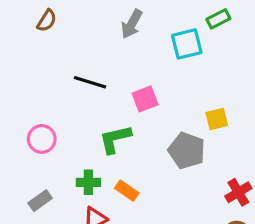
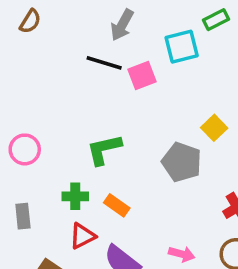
black line: (90, 82) -> (104, 63), moved
pink square: (145, 99) -> (142, 75), moved
yellow square: (217, 119) -> (214, 128), turned -30
gray rectangle: (40, 201) -> (23, 216), turned -60

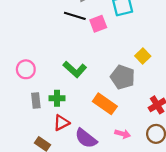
green L-shape: (104, 149) -> (75, 69), turned -125
orange rectangle: (117, 205) -> (105, 104), moved, size x1.5
gray rectangle: (23, 216) -> (36, 100), moved

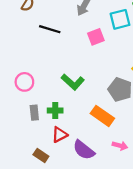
black line: (75, 16) -> (50, 29), moved

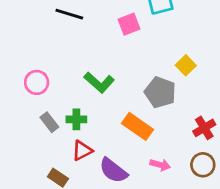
gray rectangle: (34, 113) -> (49, 122), turned -32

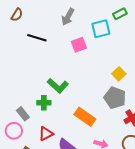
pink circle: (37, 82) -> (14, 131), moved
gray pentagon: (160, 92) -> (115, 98), moved
green cross: (76, 119) -> (44, 103), moved

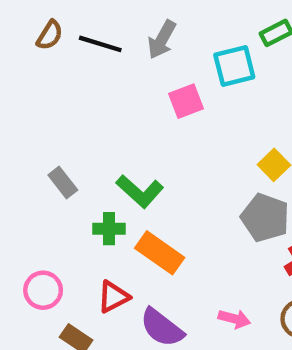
black line: (37, 38) -> (100, 44), moved
gray rectangle: (23, 114) -> (63, 182), moved
orange rectangle: (85, 117) -> (160, 253), moved

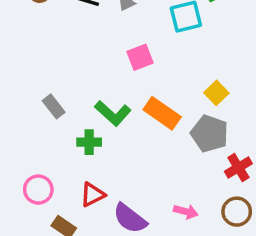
pink square: (186, 101) -> (140, 57), moved
orange rectangle: (160, 253) -> (162, 113), moved

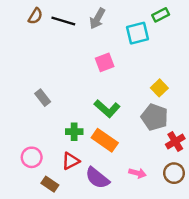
green L-shape: (113, 113) -> (107, 109), moved
orange rectangle: (162, 113) -> (105, 140), moved
green cross: (89, 142) -> (74, 132), moved

